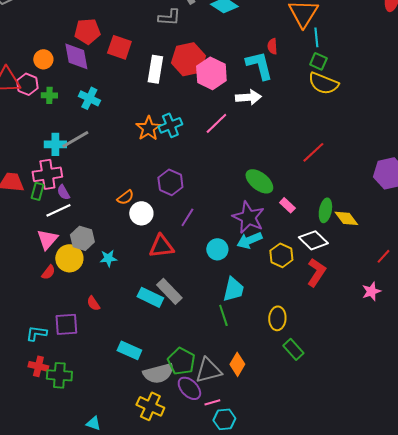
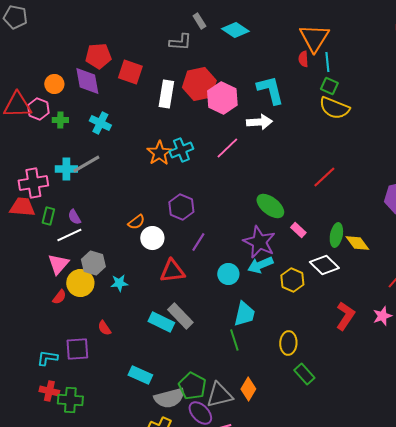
red semicircle: (272, 46) -> (303, 59), moved
pink cross: (47, 174) -> (33, 183), moved
red L-shape: (316, 272) -> (345, 316), moved

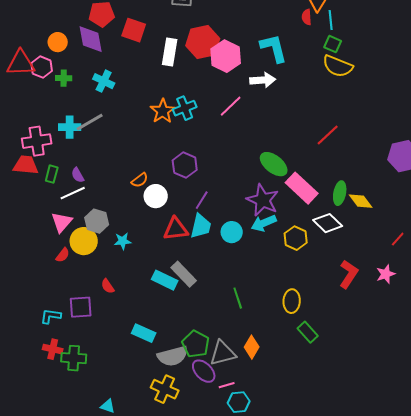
pink rectangle: (298, 230) -> (302, 188), size x2.0
cyan trapezoid: (244, 314) -> (201, 226), moved

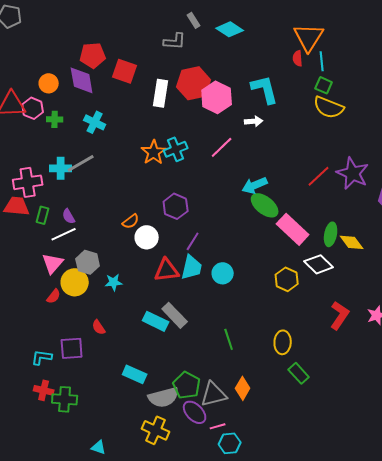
white arrow: (263, 80) -> (254, 121), size x0.7
purple star: (263, 200) -> (353, 173), moved
cyan arrow: (264, 223) -> (255, 185), moved

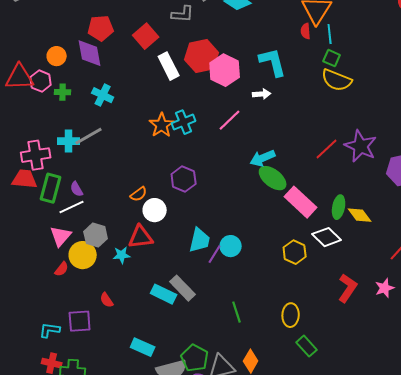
red square: (125, 71) -> (146, 36), moved, turned 30
white rectangle: (161, 93) -> (169, 66), turned -36
green rectangle: (43, 215) -> (51, 188), size x1.6
purple line: (193, 241) -> (215, 254), moved
red triangle: (167, 270) -> (141, 237), moved

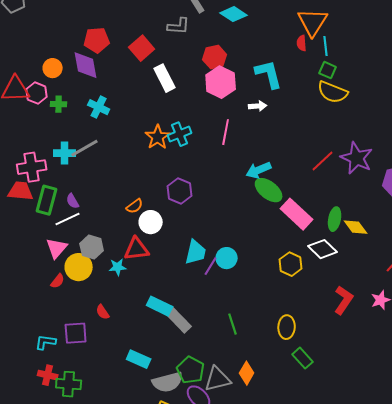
red hexagon: (202, 56) -> (215, 57), moved, size x0.7
pink line: (230, 120) -> (226, 132), turned -35
gray rectangle: (183, 288) -> (179, 320), moved

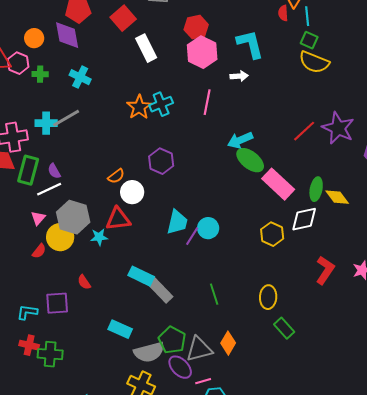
gray hexagon: (92, 247) -> (73, 217), size x1.4
pink triangle: (57, 248) -> (38, 218), size x0.7
white diamond: (323, 249) -> (304, 219), turned -56

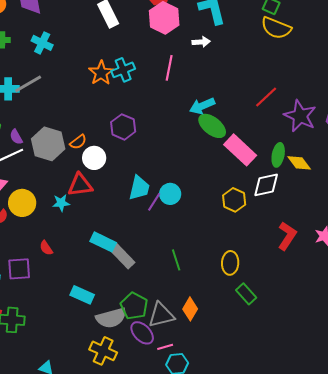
purple star: (338, 128) -> (300, 116), moved
gray hexagon: (73, 217) -> (48, 144), moved

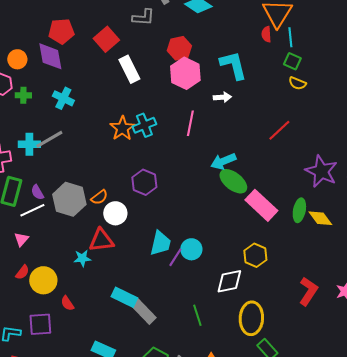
yellow semicircle: (276, 28) -> (297, 83), size x0.6
red line: (266, 97) -> (279, 130), moved
white diamond: (266, 185) -> (229, 281), moved
yellow circle: (22, 203) -> (43, 280), moved
yellow ellipse: (230, 263) -> (251, 318), size x1.4

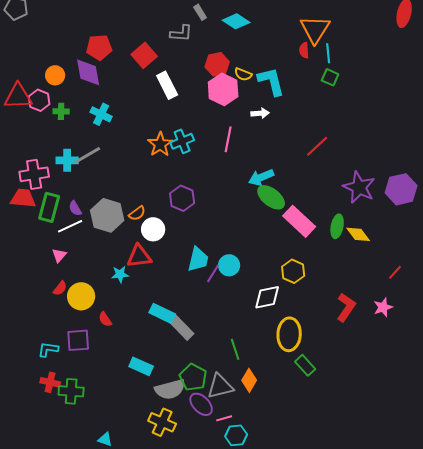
yellow semicircle: (297, 83) -> (243, 74), moved
green line: (197, 315) -> (235, 349), moved

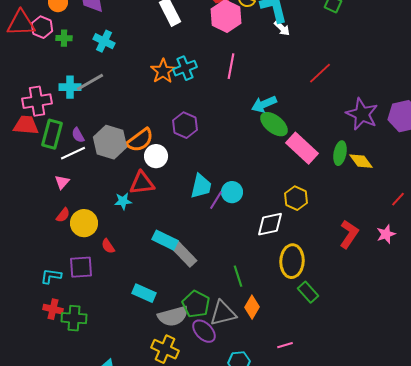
white arrow: (260, 113) -> (282, 28), moved, turned 48
orange semicircle: (137, 213) -> (140, 140), size x1.6
pink line: (224, 418) -> (285, 345), moved

